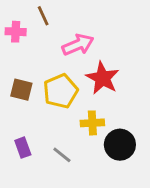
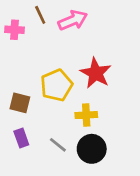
pink arrow: (78, 45) -> (73, 20), moved
brown square: (21, 90) -> (20, 103), moved
black circle: (120, 145) -> (92, 149), moved

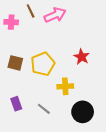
red star: (96, 73) -> (82, 57), moved, size x0.7
brown square: (20, 103) -> (15, 63), moved
black circle: (92, 149) -> (83, 112), moved

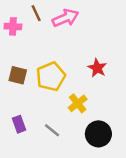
yellow cross: (65, 86) -> (78, 103), turned -35

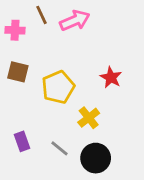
brown square: (18, 75) -> (18, 72), moved
black circle: (98, 134) -> (96, 158), moved

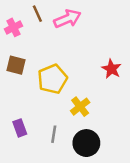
pink cross: (15, 30) -> (13, 27), turned -30
red star: (111, 77) -> (111, 69), moved
gray line: (59, 148) -> (54, 134), turned 60

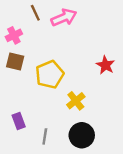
pink cross: (13, 27) -> (14, 35), moved
gray line: (54, 134) -> (45, 136), moved

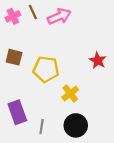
pink cross: (14, 35) -> (13, 16), moved
yellow pentagon: (50, 75) -> (46, 69), turned 30
purple rectangle: (19, 121) -> (17, 112), size x1.5

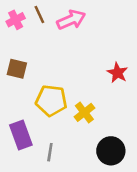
yellow pentagon: (46, 69) -> (51, 101), moved
black circle: (76, 125) -> (111, 151), moved

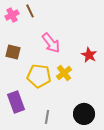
pink arrow: (71, 20) -> (51, 43), moved, turned 75
yellow cross: (84, 112) -> (64, 73), moved
gray line: (50, 152) -> (47, 117), moved

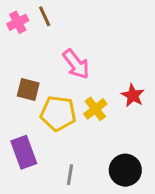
brown square: (13, 52) -> (28, 89), moved
red star: (89, 55) -> (133, 95), moved

